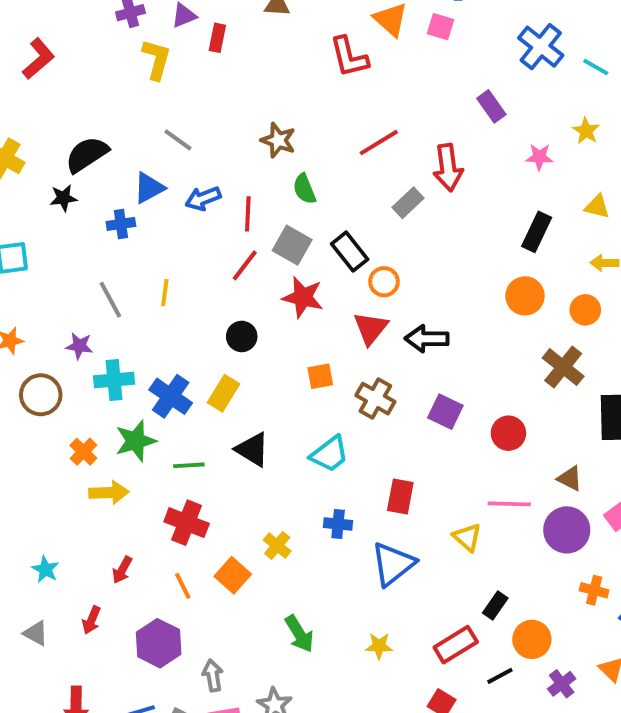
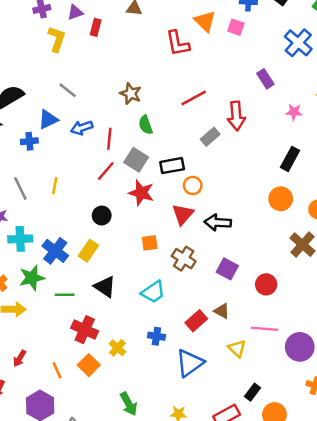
black rectangle: (350, 252) -> (172, 166), turned -65
brown triangle: (570, 478) -> (222, 311), moved
red rectangle: (400, 496) -> (196, 321), turned 35
red cross: (187, 523) -> (85, 330), moved

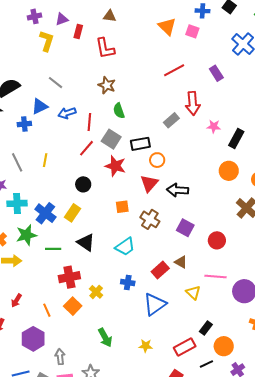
red L-shape: (178, 43) -> (105, 48), moved
red line: (194, 98) -> (174, 70), moved
pink star: (294, 112) -> (214, 126), moved
red cross: (85, 330) -> (69, 277), turned -35

